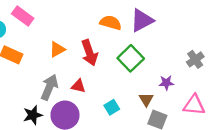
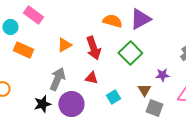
red triangle: (78, 86) -> (91, 78), moved

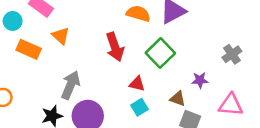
orange triangle: (64, 45) -> (61, 36), moved, turned -49
red triangle: (91, 78) -> (137, 84), moved
brown triangle: (144, 90) -> (178, 99), turned -40

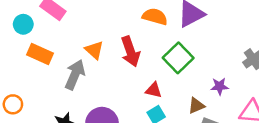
orange triangle: (61, 36) -> (94, 50), moved
gray arrow: (70, 85) -> (75, 75), moved
brown triangle: (178, 99) -> (196, 106), turned -42

